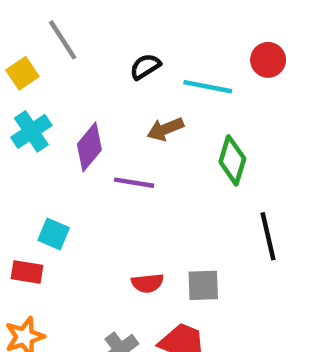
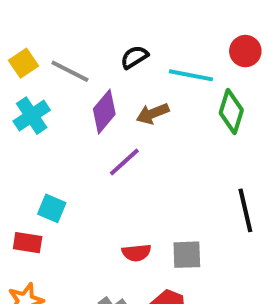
gray line: (63, 40) -> (70, 71), moved, turned -30
purple diamond: (89, 147) -> (104, 112), moved
green diamond: (232, 160) -> (231, 112), moved
purple line: (134, 183) -> (124, 162), turned -51

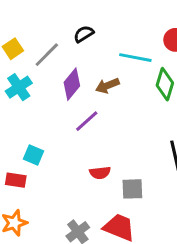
black semicircle: (134, 57) -> (84, 34), moved
gray line: (70, 71) -> (47, 55), turned -72
red semicircle: (136, 253) -> (100, 173), moved

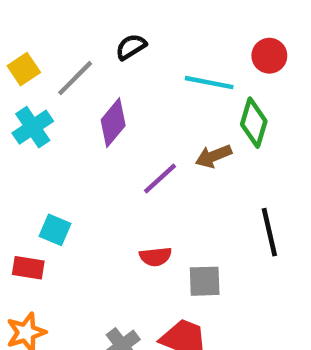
brown arrow: (107, 86) -> (214, 156), moved
purple line: (87, 121) -> (160, 179), moved

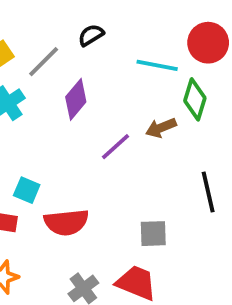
red circle: (269, 56) -> (208, 43), size x1.4
red semicircle: (156, 257) -> (66, 222), moved, size x1.6

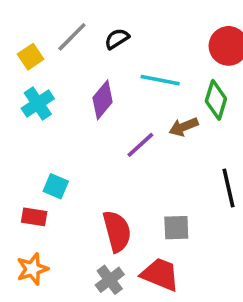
gray line: (44, 62) -> (72, 37), moved
cyan line: (157, 65) -> (160, 80), moved
red semicircle: (66, 222) -> (117, 231), moved, turned -99

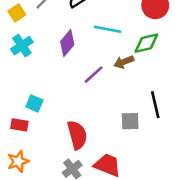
green diamond: (216, 100) -> (146, 43), turned 60
gray square: (176, 228) -> (130, 121), moved

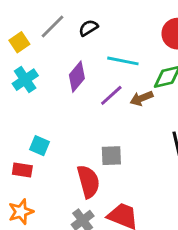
purple line: (94, 75) -> (111, 95), moved
gray square: (130, 121) -> (111, 156), moved

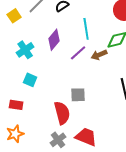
cyan line: (123, 61) -> (86, 29), turned 70
cyan cross: (25, 80) -> (25, 50), moved
cyan square: (40, 146) -> (30, 80), moved

